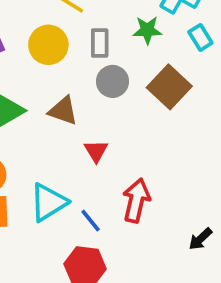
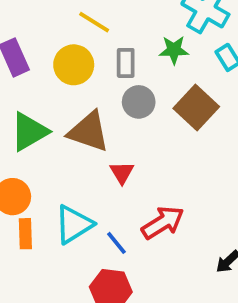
brown triangle: (63, 111) -> (89, 132), size x1.4
red arrow: (136, 200) -> (163, 223), turned 45

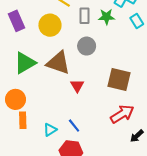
gray rectangle: (126, 63) -> (85, 16), moved
brown square: (196, 107) -> (119, 80), moved, turned -30
red arrow: (163, 223) -> (122, 114), moved
cyan triangle: (74, 224) -> (50, 130), moved, size x0.6

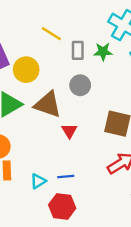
yellow circle: (50, 25) -> (26, 70), moved
blue line: (74, 126) -> (66, 176), turned -56

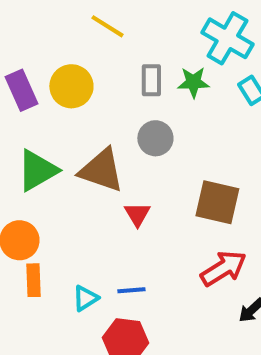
yellow line: (51, 34) -> (107, 26), moved
yellow circle: (26, 70) -> (71, 86), moved

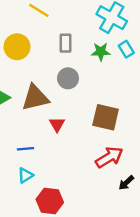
green star: (193, 82) -> (101, 52), moved
brown triangle: (101, 170) -> (35, 98), turned -32
blue line: (131, 290) -> (25, 149), moved

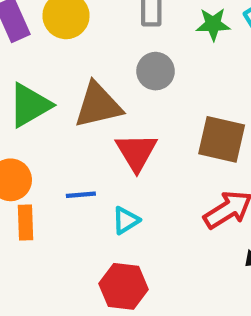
red triangle: (57, 124) -> (136, 152), size x1.5
cyan triangle: (25, 175) -> (126, 220), moved

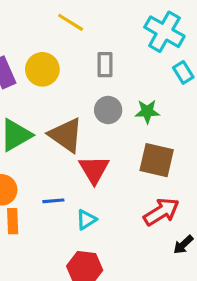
green star: (213, 24) -> (147, 112), moved
brown triangle: (98, 105) -> (66, 135), turned 48

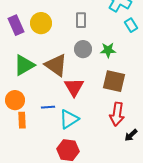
red arrow: (161, 212) -> (117, 114), turned 130
cyan triangle: (86, 220) -> (69, 119), size x1.5

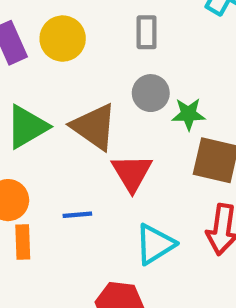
green star: (108, 50) -> (189, 114), moved
cyan triangle: (69, 119) -> (155, 244), moved

